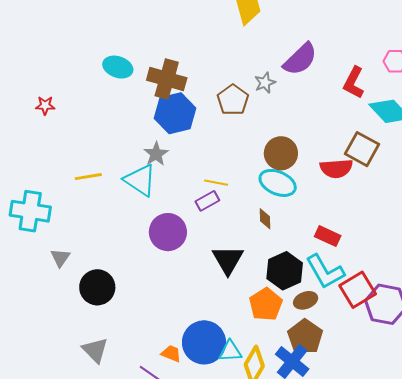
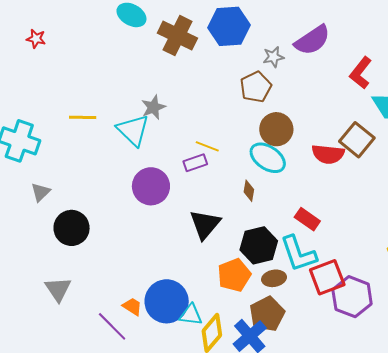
brown pentagon: (233, 100) -> (256, 87), moved
red star: (45, 105) -> (36, 39), moved
blue hexagon: (175, 113) -> (229, 26), moved

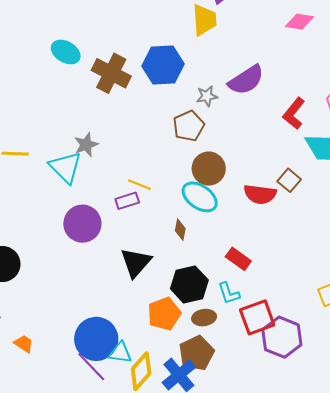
brown square: (357, 140) -> (289, 180), size x0.7
cyan L-shape: (298, 254) -> (229, 293), size x0.6
orange trapezoid: (132, 306) -> (24, 344), moved
purple line: (112, 326) -> (91, 367), moved

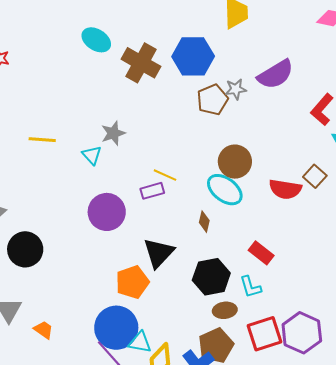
brown pentagon: (189, 126) -> (212, 100), moved
cyan triangle: (65, 167) -> (92, 155), size x0.6
orange pentagon: (164, 314) -> (132, 282), moved
red square: (257, 317) -> (264, 334), moved

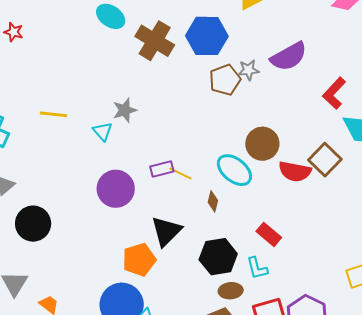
brown circle: (235, 162) -> (262, 144), moved
yellow line: (165, 175) -> (180, 174), moved
brown square: (315, 176) -> (325, 160), size x1.4

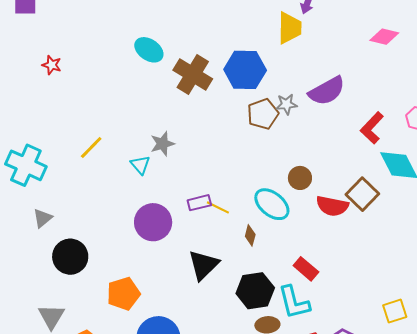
yellow line: (53, 114) -> (91, 148), turned -52
brown circle: (262, 144) -> (300, 178), size x0.7
orange pentagon: (139, 260) -> (123, 294), moved
cyan L-shape: (257, 268) -> (294, 302), size x1.5

